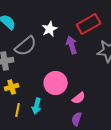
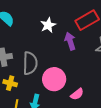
gray semicircle: (26, 46) -> (30, 63), moved, turned -50
yellow cross: (12, 87) -> (10, 83), turned 32

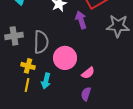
yellow cross: (10, 83) -> (28, 66), moved

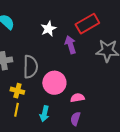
pink semicircle: (88, 73) -> (77, 98), turned -152
cyan arrow: (46, 81) -> (44, 114), moved

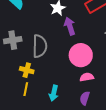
purple arrow: (70, 45) -> (70, 26), moved
pink circle: (54, 83) -> (81, 55), moved

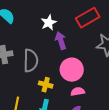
yellow cross: (27, 70) -> (46, 85), moved

